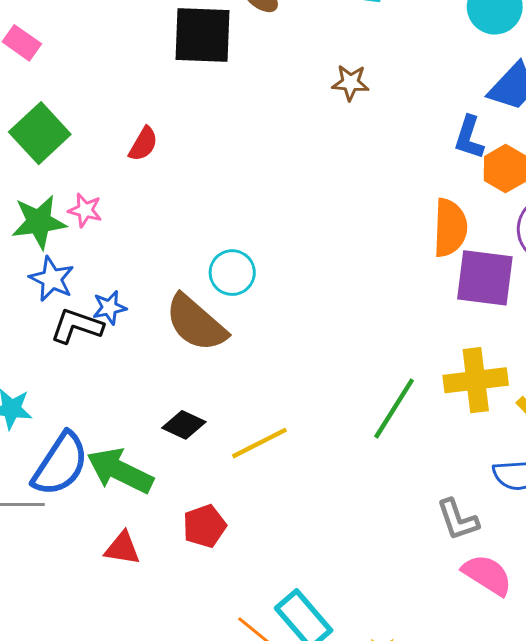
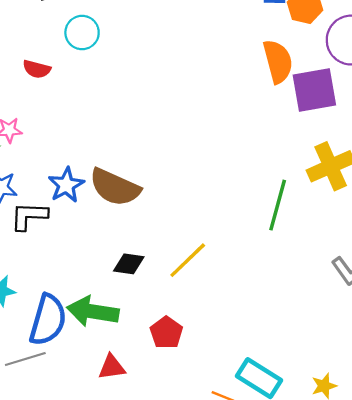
red semicircle: (143, 144) -> (37, 69), turned 92
cyan circle: (232, 273) -> (82, 33), moved
blue star: (109, 308) -> (66, 185), moved, size x1.4

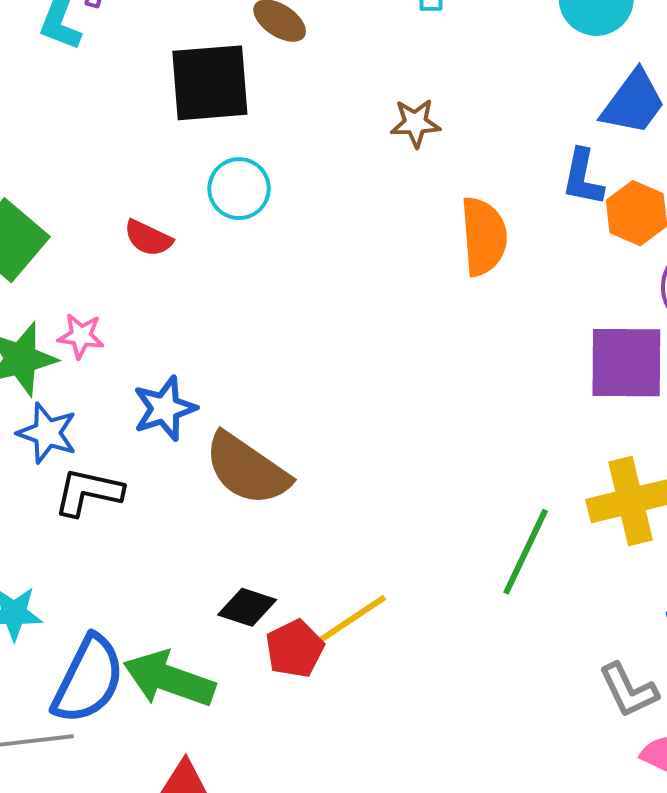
orange semicircle: (278, 61) -> (484, 236), moved
blue star: (66, 185) -> (165, 408), moved
red pentagon: (166, 333) -> (295, 649), moved

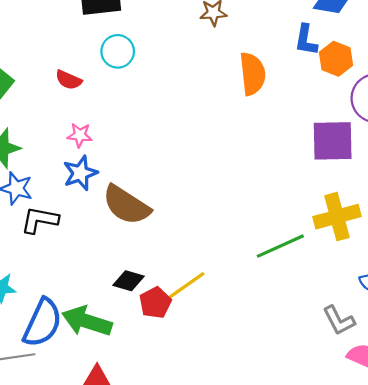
pink star: (81, 336) -> (80, 135), moved
green line: (526, 552) -> (280, 246), turned 42

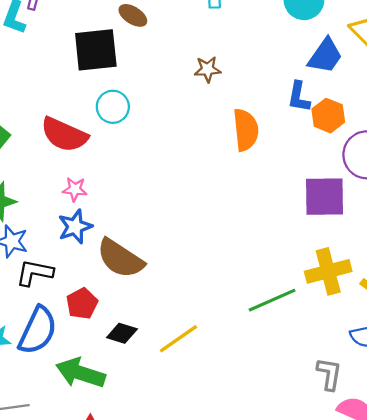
red semicircle: (69, 80) -> (64, 135), size x1.8
red pentagon: (155, 303) -> (82, 304), moved
gray L-shape: (339, 320) -> (329, 374), turned -144
blue semicircle: (42, 323) -> (38, 330), moved

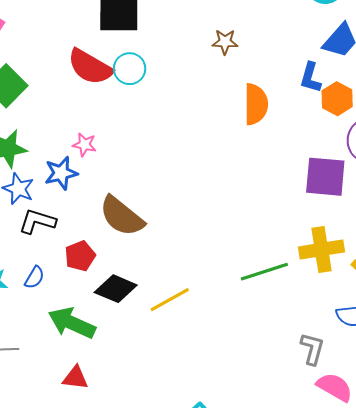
red semicircle: (64, 135) -> (90, 67), moved
blue star: (75, 227) -> (61, 173), moved
blue semicircle: (38, 330) -> (34, 278), size x0.5
black diamond: (122, 333) -> (116, 289), size x1.4

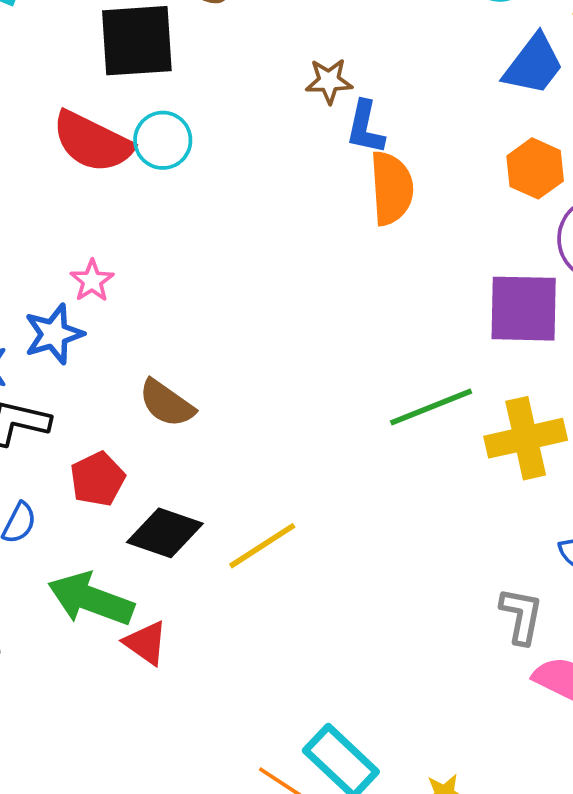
blue L-shape: (310, 78) -> (365, 128), moved
pink star: (85, 145) -> (92, 281), turned 30
brown semicircle: (122, 216) -> (167, 403), size x0.7
green line: (264, 272) -> (431, 407), moved
red triangle: (75, 378) -> (146, 643), moved, turned 32

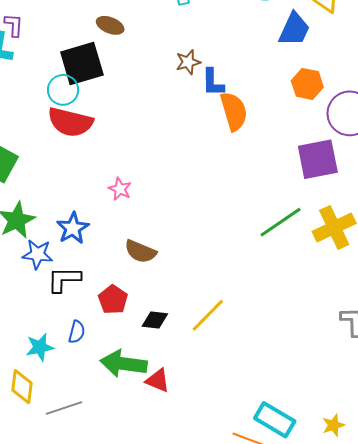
cyan circle: (163, 140) -> (63, 90), moved
pink star: (92, 281) -> (120, 189), moved
black diamond: (165, 533) -> (155, 320), size x0.7

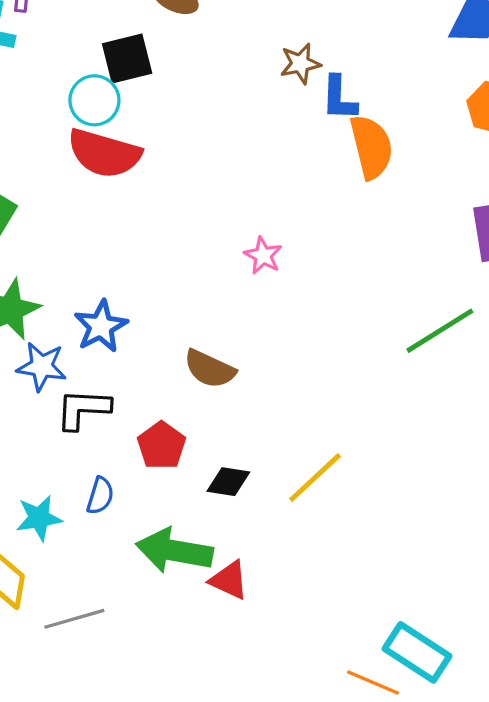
black square: (82, 63) -> (127, 58), size x0.7
pink star: (120, 189) -> (263, 255), moved

